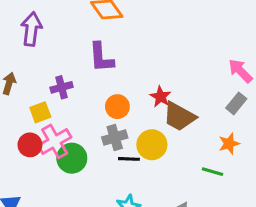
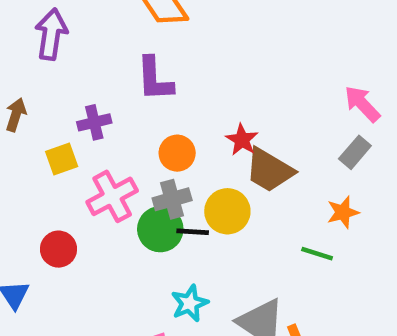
pink cross: (55, 141) -> (112, 196), moved
red circle: (30, 145) -> (59, 249), moved
green circle: (72, 158) -> (160, 229), moved

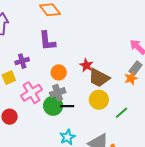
yellow circle: (227, 211) -> (99, 100), moved
orange star: (343, 212) -> (131, 78), moved
green line: (317, 254) -> (121, 113), turned -56

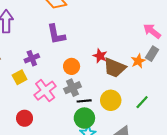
orange star: (131, 78) -> (138, 61), moved
yellow circle: (99, 100) -> (111, 100), moved
green circle: (53, 106) -> (84, 118), moved

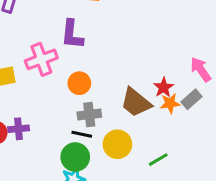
red star: (100, 56) -> (164, 87), moved
purple cross: (32, 58) -> (19, 129), moved
gray cross: (73, 88) -> (89, 115), moved
pink cross: (45, 91) -> (41, 59), moved

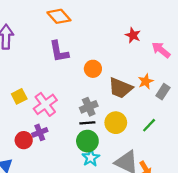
pink cross: (41, 59) -> (45, 104), moved
orange circle: (79, 83) -> (93, 69), moved
red star: (164, 87) -> (133, 35), moved
gray rectangle: (191, 99) -> (163, 92), moved

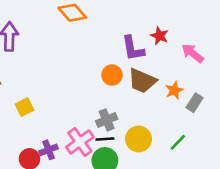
purple L-shape: (59, 52) -> (133, 48), moved
brown trapezoid: (120, 88) -> (142, 81), moved
pink cross: (45, 104) -> (80, 142), moved

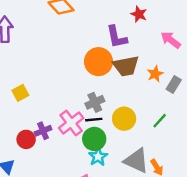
red star: (160, 36) -> (139, 14), moved
orange circle: (112, 75) -> (98, 62), size x1.5
brown trapezoid: (142, 81) -> (126, 66), turned -32

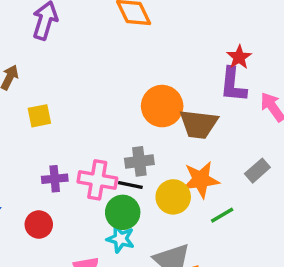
purple L-shape: (117, 37) -> (233, 85), moved
orange star: (155, 74) -> (201, 180), moved, size x1.5
pink cross: (71, 123) -> (97, 180), turned 30
red circle: (26, 139) -> (39, 224), moved
cyan star: (98, 157) -> (120, 239), turned 30

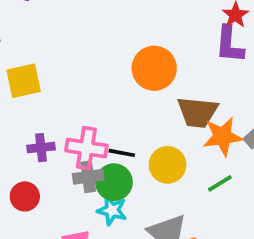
yellow square: (39, 116) -> (24, 81), size x1.4
brown trapezoid: (199, 124) -> (197, 112), moved
gray cross: (139, 161) -> (88, 177), moved
orange star: (201, 180) -> (223, 136), moved

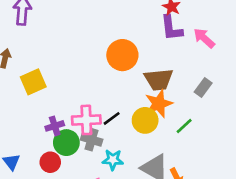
orange star: (223, 136) -> (159, 104), moved
black line: (122, 153) -> (112, 118), turned -36
gray cross: (88, 177) -> (92, 140), turned 36
green circle: (114, 182) -> (66, 143), moved

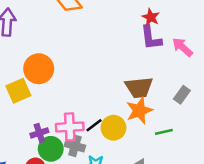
orange circle: (122, 55) -> (39, 69), moved
yellow circle: (145, 120) -> (113, 128), moved
green line: (184, 126) -> (164, 132), turned 30

